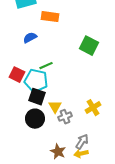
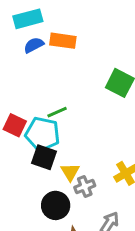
blue semicircle: (30, 38) -> (34, 45), moved
black circle: (35, 119) -> (56, 205), moved

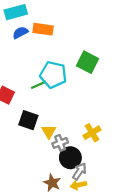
cyan pentagon: (42, 134) -> (53, 75), moved
black circle: (56, 205) -> (70, 158), moved

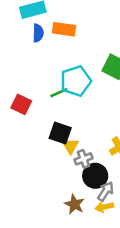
blue semicircle: (20, 33) -> (38, 33), turned 119
cyan pentagon: (53, 75) -> (76, 81), turned -30
black square: (28, 120) -> (60, 133), moved

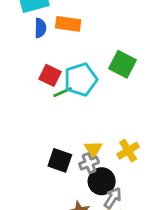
red square: (21, 104) -> (50, 75), moved
black square: (60, 133) -> (60, 160), moved
yellow triangle: (71, 146) -> (93, 149), moved

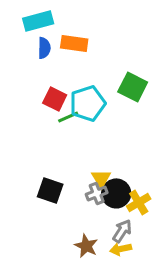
yellow cross: (128, 151) -> (139, 202), moved
black square: (60, 160) -> (50, 190), moved
black circle: (102, 181) -> (116, 193), moved

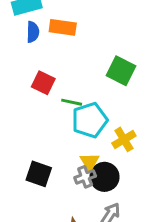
cyan pentagon: (88, 103) -> (90, 120), moved
green line: (68, 117) -> (72, 102), moved, turned 36
yellow cross: (139, 202) -> (124, 139), moved

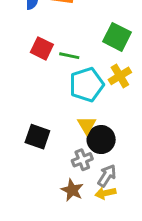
green line: (72, 102) -> (69, 56), moved
yellow cross: (124, 139) -> (120, 76), moved
gray cross: (85, 177) -> (82, 160), moved

